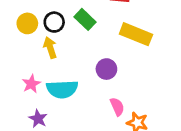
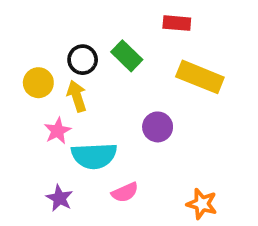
yellow circle: (27, 23) -> (38, 83), moved
pink star: (31, 84) -> (58, 131), moved
pink semicircle: (117, 107) -> (125, 192), moved, turned 90

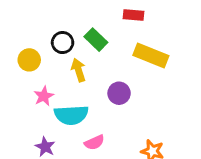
yellow arrow: (77, 96) -> (78, 70), moved

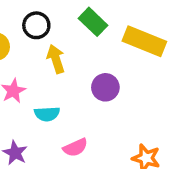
green rectangle: (96, 40) -> (93, 22), moved
cyan semicircle: (71, 115) -> (47, 114), size x0.6

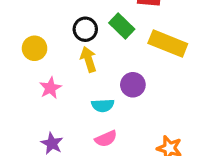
black circle: (36, 25) -> (85, 29), moved
cyan semicircle: (47, 114) -> (103, 105), moved

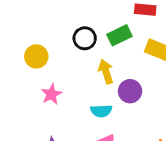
green rectangle: (122, 26) -> (119, 35), turned -70
yellow arrow: (88, 59) -> (106, 72), moved

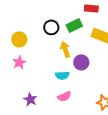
pink star: (51, 94) -> (19, 62), moved

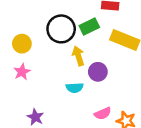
black circle: (51, 27) -> (61, 29), size x1.5
pink semicircle: (64, 96) -> (103, 113), moved

